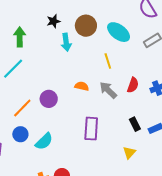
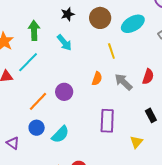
cyan ellipse: (119, 32) -> (133, 24), turned -65
cyan arrow: (66, 42) -> (64, 43), moved, turned -30
yellow line: (108, 61) -> (111, 51), moved
orange semicircle: (82, 86) -> (97, 79), turned 96
yellow triangle: (129, 153) -> (136, 142), moved

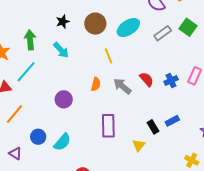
red semicircle: (148, 77) -> (147, 79), turned -56
orange line: (38, 101) -> (14, 114), moved
black rectangle: (151, 115) -> (153, 127), moved

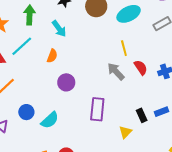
yellow line: (108, 56) -> (124, 48), moved
orange semicircle: (96, 84) -> (52, 56), moved
purple circle: (64, 99) -> (66, 82), moved

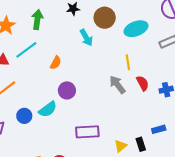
cyan arrow: (59, 29) -> (86, 38), moved
purple rectangle: (97, 109) -> (87, 132), moved, turned 75
black rectangle: (142, 115) -> (141, 144), moved
cyan semicircle: (50, 120) -> (48, 109), moved

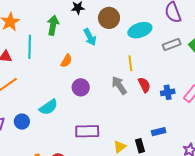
green arrow: (37, 19) -> (53, 25), moved
cyan line: (26, 50) -> (30, 47), turned -55
orange semicircle: (56, 63) -> (66, 61), moved
purple circle: (67, 90) -> (81, 87), moved
blue circle: (24, 116) -> (22, 122), moved

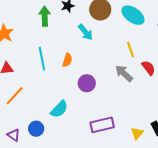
green arrow: (53, 25) -> (45, 16), moved
cyan ellipse: (140, 30) -> (133, 15), turned 65
cyan line: (30, 47) -> (42, 59), moved

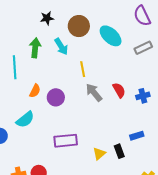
green arrow: (45, 16) -> (35, 48), moved
yellow line: (131, 50) -> (83, 69), moved
orange semicircle: (67, 60) -> (35, 91), moved

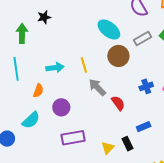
brown circle: (79, 26) -> (118, 56), moved
cyan arrow: (61, 47) -> (55, 68), moved, turned -60
green arrow: (35, 48) -> (22, 33), moved
red semicircle: (119, 90) -> (118, 103), moved
purple circle: (56, 97) -> (61, 107), moved

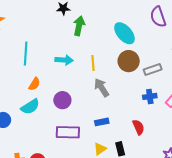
green arrow: (22, 33) -> (79, 26), moved
gray rectangle: (142, 39) -> (153, 70), moved
orange semicircle: (38, 91) -> (34, 84), moved
red semicircle: (118, 103) -> (138, 127), moved
blue rectangle: (144, 127) -> (102, 122), moved

